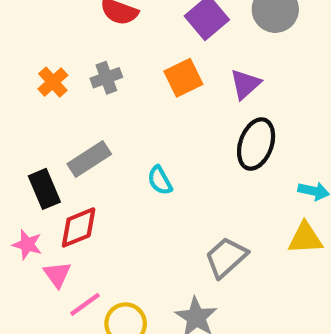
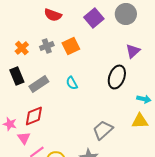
orange square: (183, 78) -> (71, 46), moved
purple triangle: (245, 84) -> (133, 51), moved
cyan semicircle: (160, 180) -> (72, 83), moved
black rectangle: (44, 189) -> (17, 76), moved

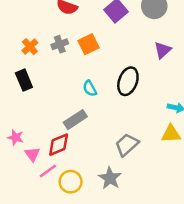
black ellipse: (117, 77) -> (128, 81), moved
gray rectangle: (39, 84) -> (75, 120), moved
red diamond: (34, 116) -> (59, 145), moved

